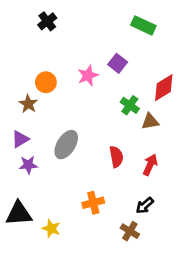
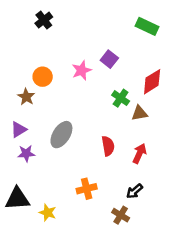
green rectangle: (143, 25) -> (147, 26), moved

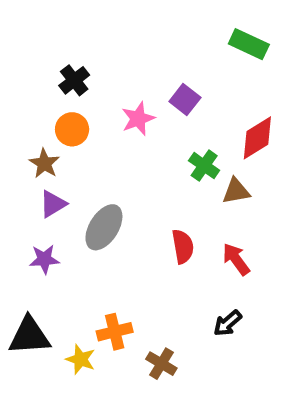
black cross: (44, 20) -> (74, 80), moved
purple triangle: (19, 130) -> (53, 204), moved
red arrow: (139, 153) -> (236, 259), turned -60
orange cross: (87, 189) -> (115, 332), moved
brown cross: (121, 215) -> (161, 364), moved

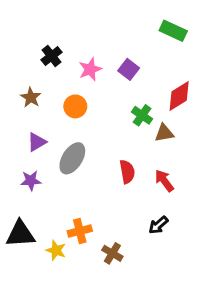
pink star: (138, 119) -> (90, 69), moved
orange circle: (72, 129) -> (75, 106), moved
brown star: (44, 163) -> (31, 98), moved

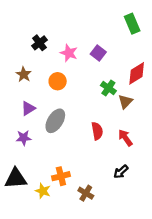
green rectangle: (173, 31) -> (132, 24), turned 42
pink star: (90, 69) -> (69, 53), turned -30
brown triangle: (164, 133) -> (125, 102), turned -35

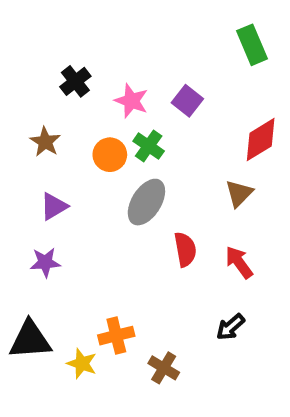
green cross: (108, 88) -> (149, 146), moved
gray ellipse: (55, 121) -> (146, 202), moved

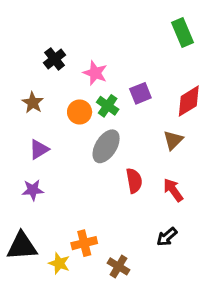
purple square: (187, 101) -> (140, 93), moved, turned 30

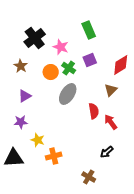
green rectangle: (183, 32) -> (89, 30), moved
black cross: (55, 59) -> (35, 38), size x1.5
red semicircle: (134, 181) -> (94, 111), moved
yellow star: (59, 263) -> (38, 140), moved
brown cross: (119, 266) -> (89, 177), moved

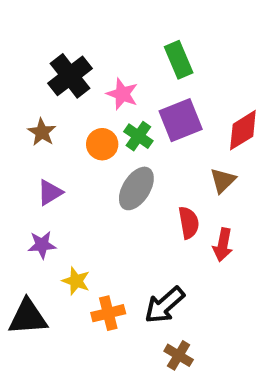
purple square: (90, 60) -> (181, 120), size x1.5
red arrow: (111, 122) -> (223, 245), turned -133
black arrow: (107, 152) -> (165, 305), moved, size x1.5

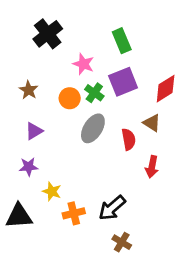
black cross: (70, 76) -> (48, 34), moved
brown triangle: (223, 180) -> (152, 123), turned -42
red semicircle: (189, 223) -> (129, 139), moved

